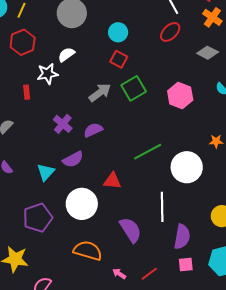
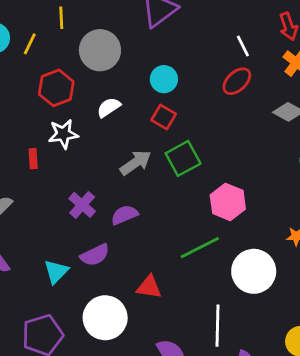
red hexagon: (23, 42) -> (56, 88), moved
white semicircle: (66, 55) -> (109, 107), moved
pink hexagon: (180, 95) -> (228, 202), moved

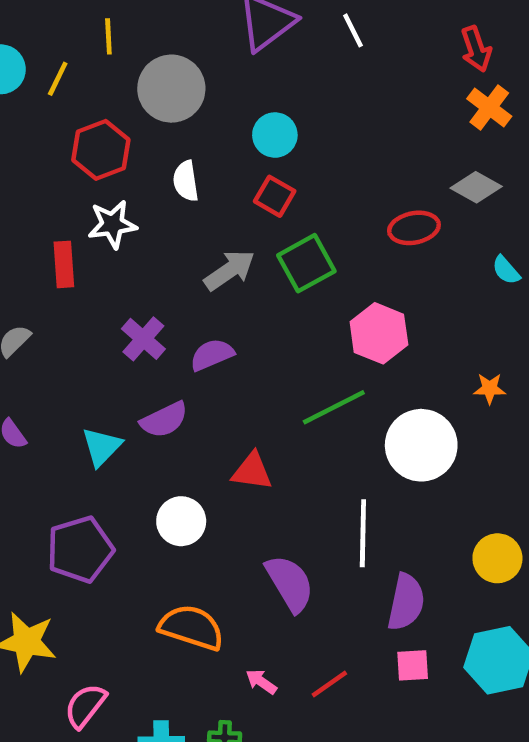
white line: (243, 46) -> (353, 30), moved
red ellipse: (237, 81) -> (414, 228), moved, turned 32
white semicircle: (109, 107) -> (186, 181), turned -65
red rectangle: (33, 159) -> (64, 264), size x1.4
white circle: (105, 318) -> (181, 521), size x0.7

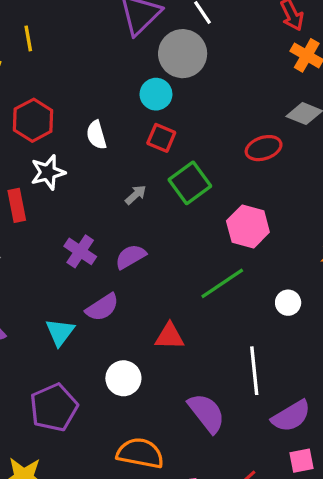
gray circle: (171, 89) -> (183, 54), moved
gray arrow: (230, 270) -> (136, 195), size x0.6
white circle: (421, 445) -> (288, 303), size x0.5
purple semicircle: (406, 602) -> (291, 416), turned 54

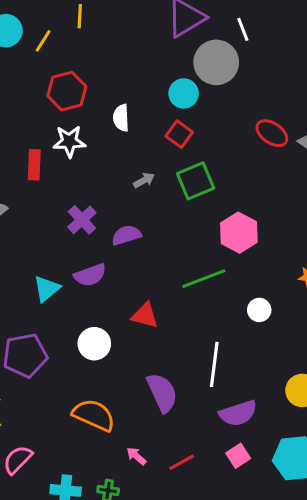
red ellipse: (264, 148) -> (272, 133), moved, turned 40
pink square: (302, 461) -> (238, 456), turned -35

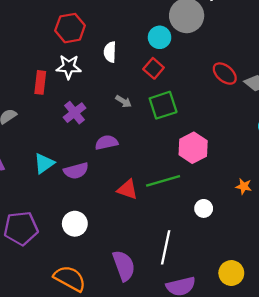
gray arrow: (144, 180) -> (124, 101), turned 56
purple cross: (82, 220) -> (75, 113), moved
cyan triangle: (47, 289) -> (44, 163), moved
red triangle: (145, 315) -> (127, 189), moved

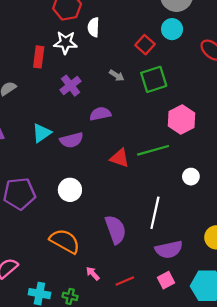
cyan circle: (160, 37) -> (172, 29), moved
white semicircle: (110, 52) -> (94, 27), moved

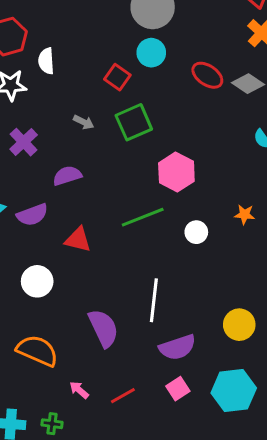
red triangle: (120, 158) -> (78, 240), moved
white circle: (191, 177) -> (196, 232), moved

